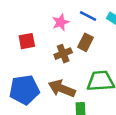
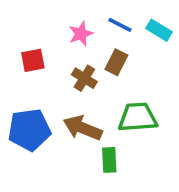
brown cross: (63, 54) -> (84, 78), turned -36

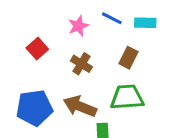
cyan rectangle: (159, 30) -> (145, 23), turned -30
red square: (33, 60) -> (37, 49), turned -30
brown rectangle: (116, 62) -> (129, 58), moved

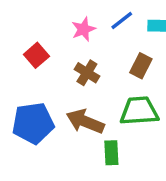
blue line: (112, 18) -> (122, 20), turned -65

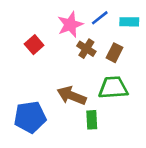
pink star: (83, 29) -> (70, 25), size x1.4
brown cross: (87, 73) -> (86, 49), moved
blue pentagon: (33, 123) -> (30, 117), moved

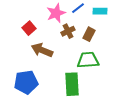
brown cross: (86, 49) -> (68, 31), turned 32
brown arrow: (72, 96) -> (42, 50), moved
green rectangle: (92, 120) -> (72, 84), size x1.6

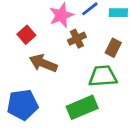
brown rectangle: (89, 34) -> (113, 48), moved
green rectangle: (72, 84) -> (82, 107), turned 70

